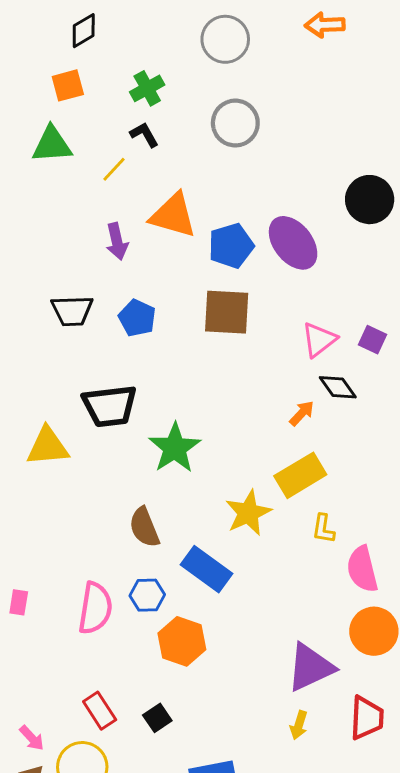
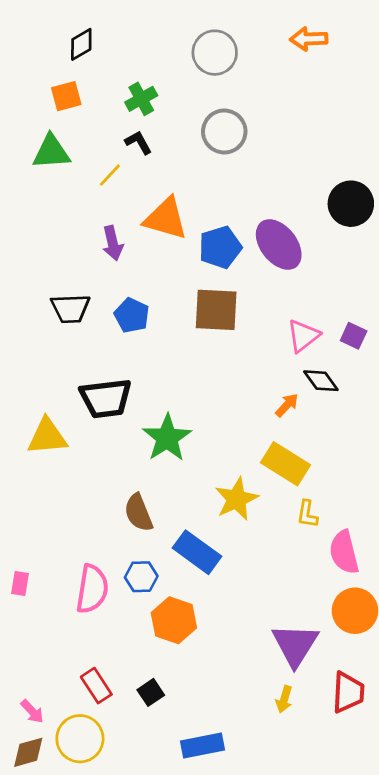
yellow rectangle: (300, 475) -> (286, 464), turned 63
purple triangle: (310, 667) -> (295, 645), turned -33

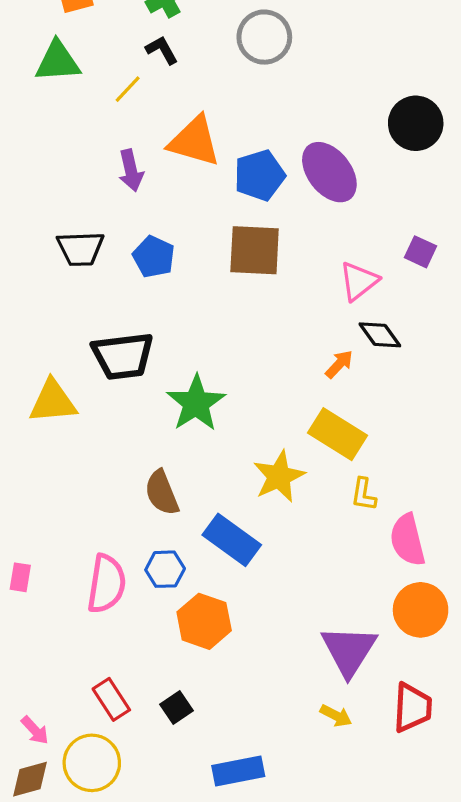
purple square: (354, 336) -> (421, 252), moved
yellow arrow: (284, 699) -> (336, 716), turned -80

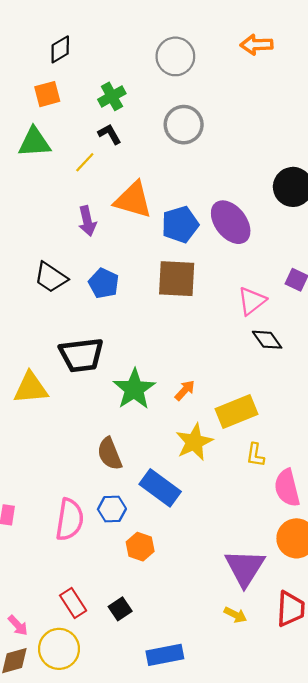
black trapezoid: (80, 249) -> (51, 277), turned 36
orange arrow: (339, 364) -> (185, 390), moved
yellow rectangle: (338, 434) -> (237, 411), turned -54
orange hexagon: (204, 621) -> (140, 547), size x0.7

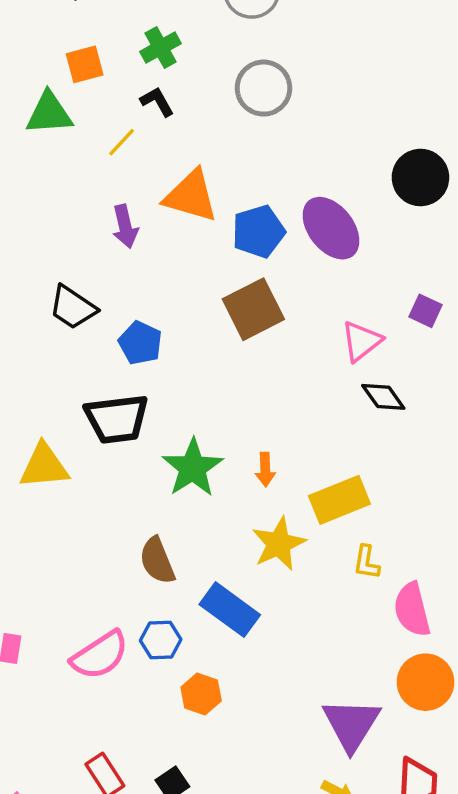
orange square: (47, 94) -> (85, 64), moved
brown square: (177, 279) -> (253, 309), turned -30
blue pentagon: (104, 283) -> (140, 343), moved
orange arrow: (185, 390) -> (265, 469), turned 135
pink semicircle: (70, 520) -> (100, 655), turned 48

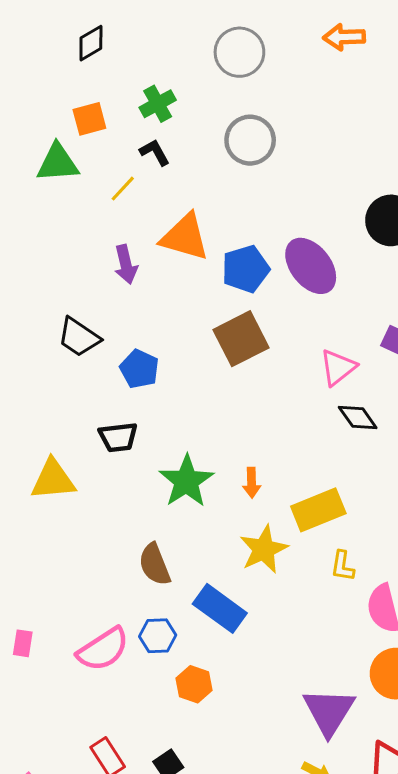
black trapezoid: (117, 419) -> (118, 437), size x0.7

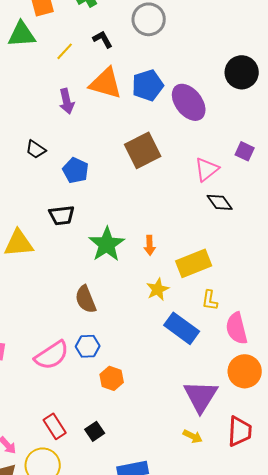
black L-shape: (155, 152) -> (103, 39), moved
blue pentagon: (246, 269) -> (148, 85), moved
black trapezoid: (79, 337) -> (36, 149), size x0.7
yellow star: (264, 549) -> (158, 289), size x0.7
blue rectangle: (220, 608) -> (182, 328), moved

